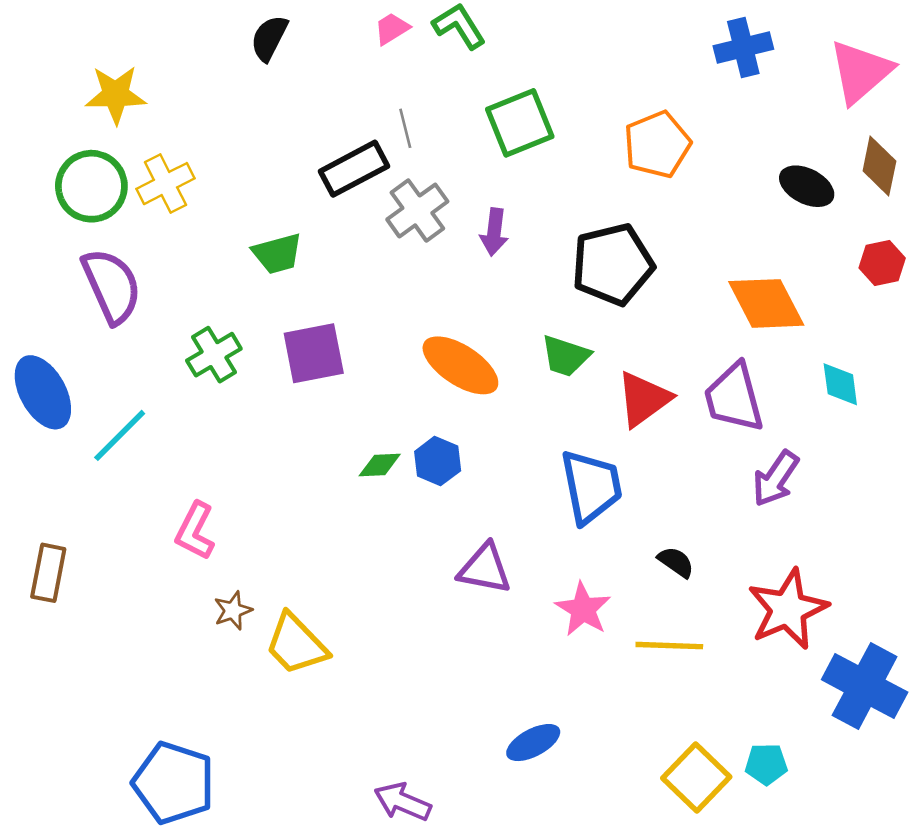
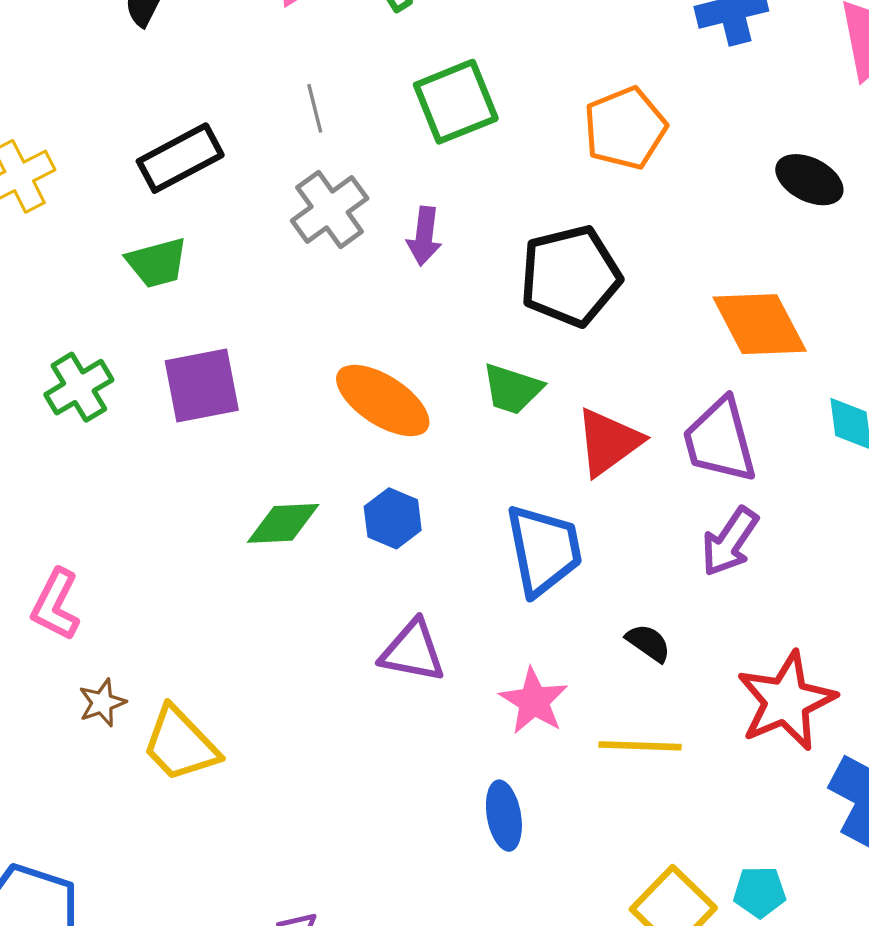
black rectangle: (354, 169) -> (180, 158), moved
blue hexagon: (438, 461) -> (393, 518), moved
green diamond: (380, 465) -> (283, 523), size x1.4
purple arrow: (776, 479) -> (730, 542), moved
blue ellipse: (533, 743) -> (504, 816), moved, turned -72

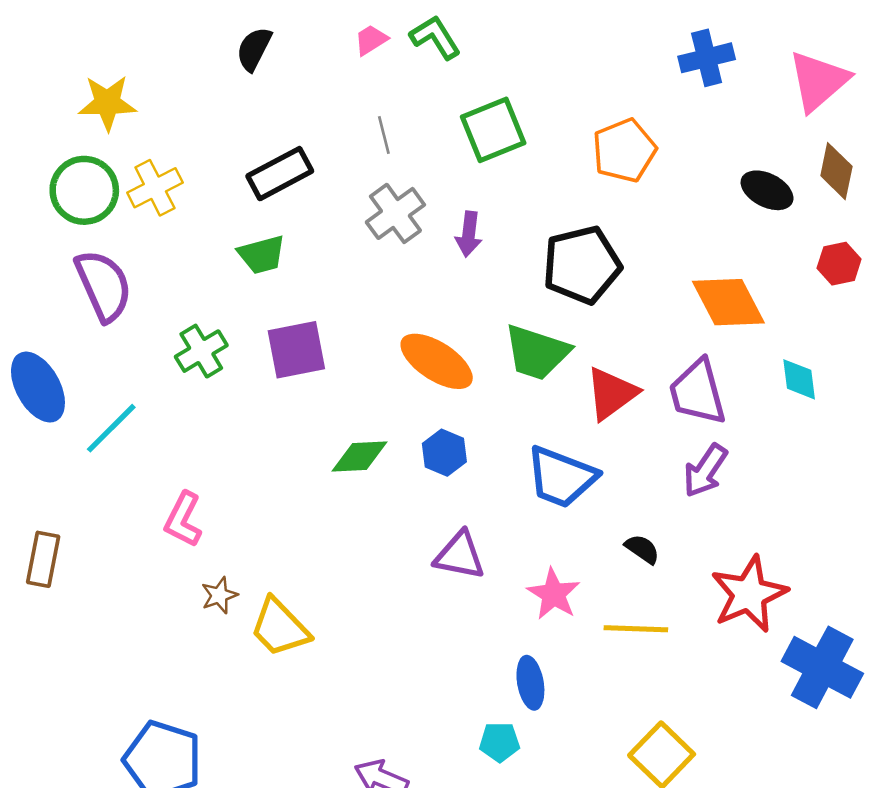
green trapezoid: (512, 389) -> (537, 352), size x1.4
blue trapezoid: (544, 550) -> (561, 477), turned 122
cyan pentagon: (760, 892) -> (500, 742), moved

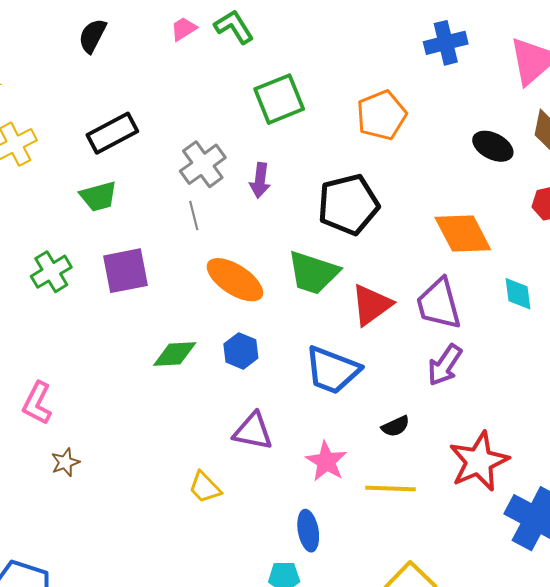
gray line: (384, 135) -> (194, 215), moved
black semicircle: (642, 549) -> (396, 426), turned 120
yellow trapezoid: (280, 627) -> (205, 487), moved, size x0.7

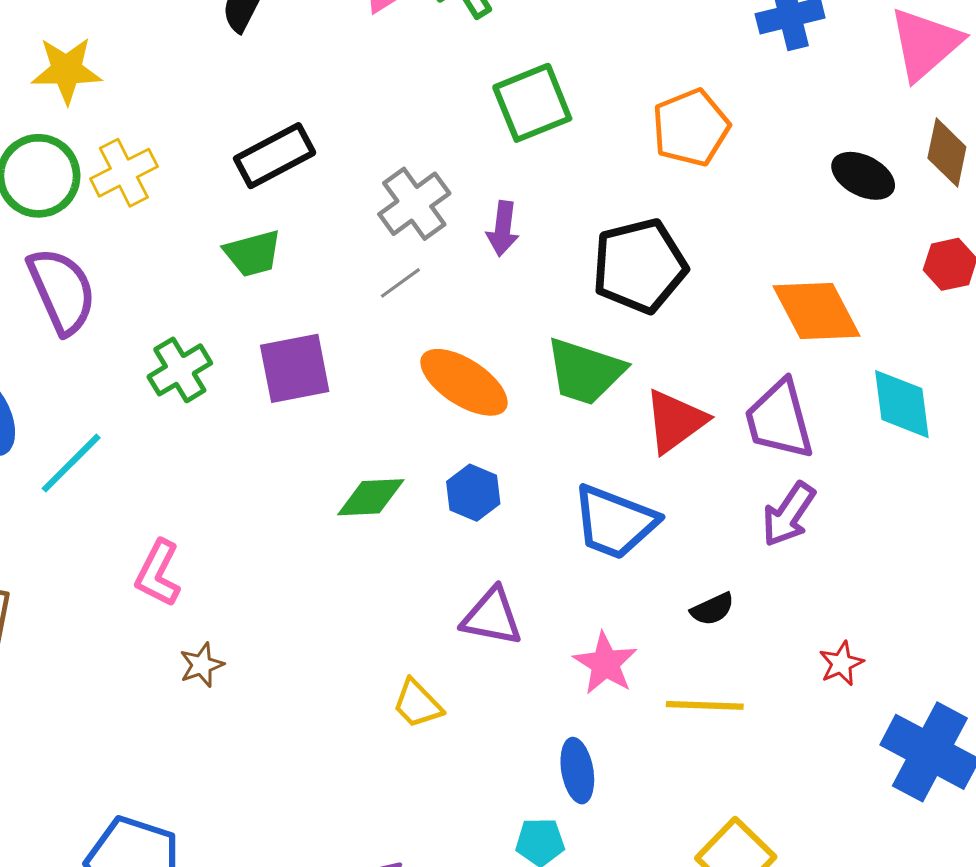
gray line: (194, 215) -> (400, 283), turned 68
cyan diamond: (518, 294) -> (902, 404), size x1.4
red star: (479, 461) -> (841, 663), size x0.5

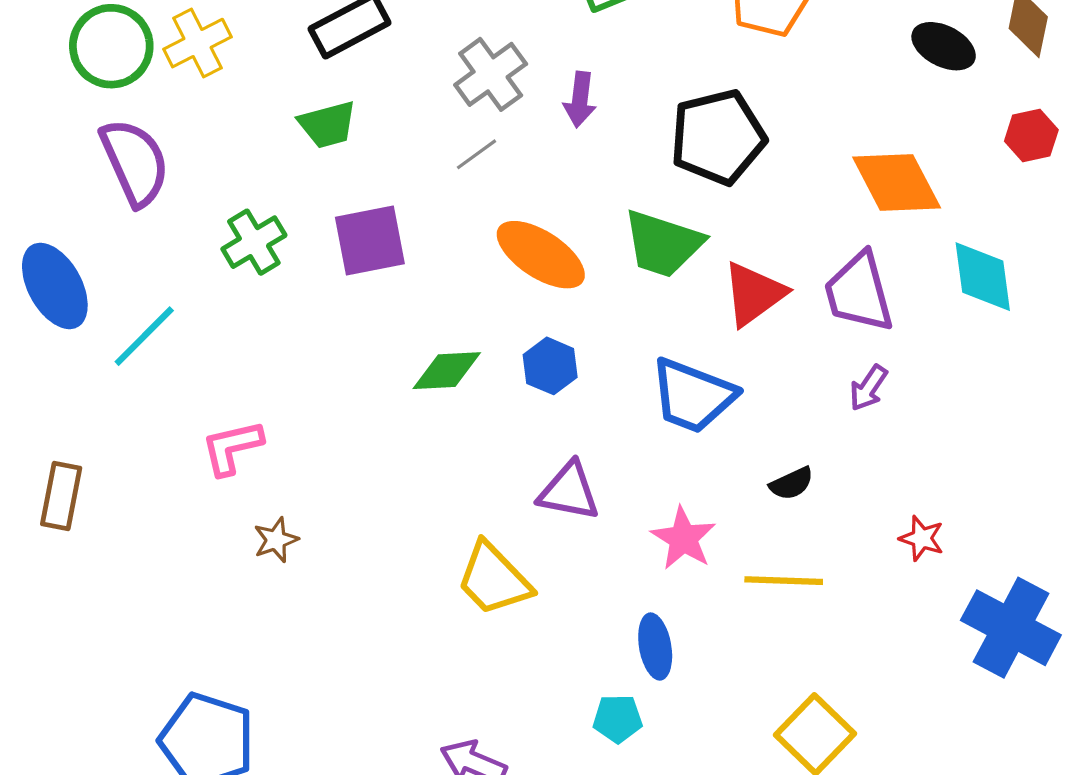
purple arrow: (789, 514) -> (868, 388), size x0.7
pink L-shape: (158, 573) -> (232, 447), turned 50
red star: (841, 663) -> (922, 538), turned -30
yellow trapezoid: (417, 704) -> (494, 579), size x1.5

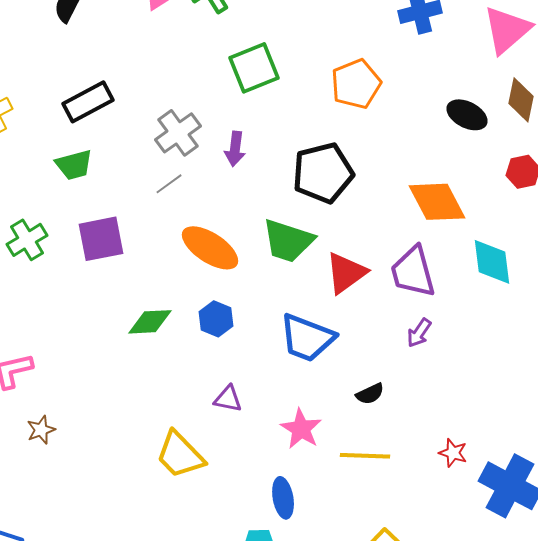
purple triangle: (569, 491) -> (228, 399), size x0.7
red star: (922, 538) -> (453, 453), moved

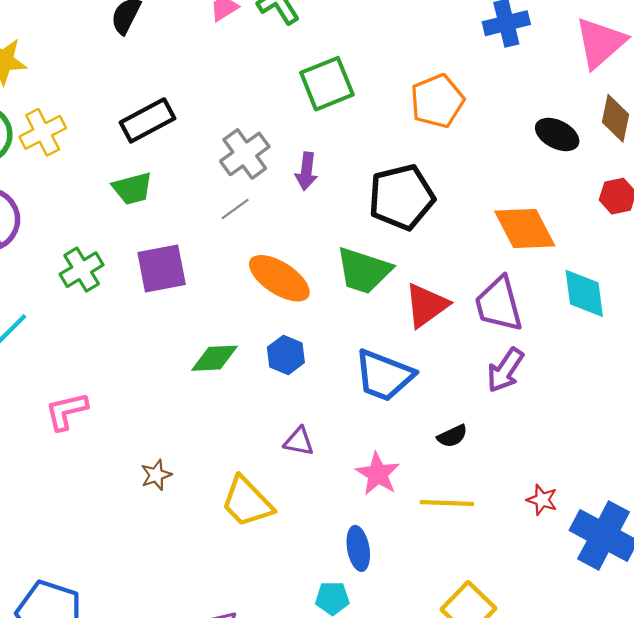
purple arrow: (419, 333) -> (505, 370), size x1.4
brown star: (41, 430) -> (156, 475), moved

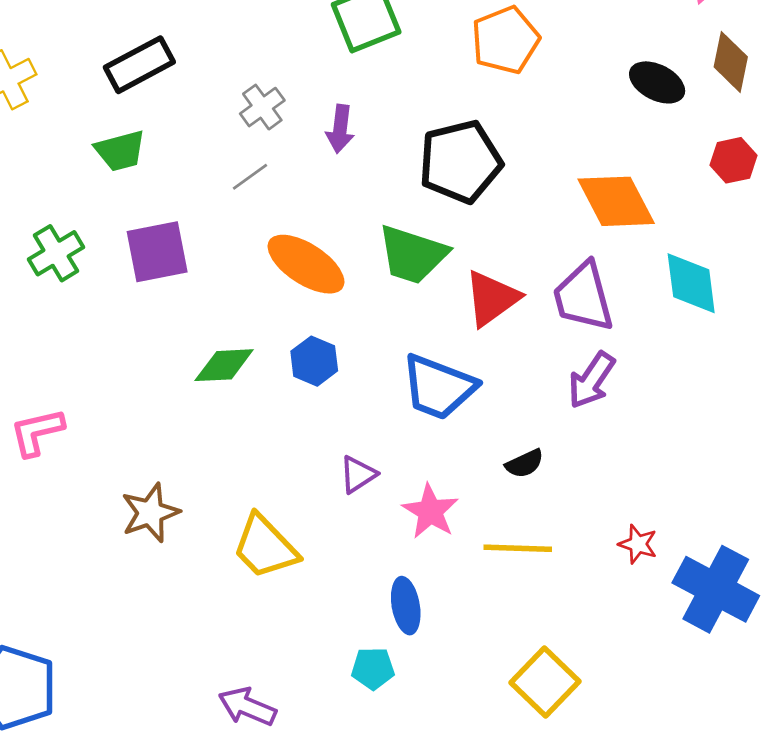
gray cross: (245, 154) -> (262, 107), size x0.7
purple triangle: (299, 441) -> (358, 474), moved, turned -44
brown star: (156, 475) -> (150, 513), size x1.5

